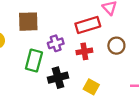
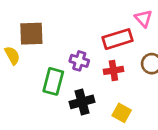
brown square: (28, 22) -> (31, 34), moved
purple cross: (56, 43) -> (79, 61), turned 35

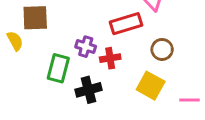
red cross: (113, 70) -> (110, 58), moved
yellow square: (122, 113) -> (151, 86), moved, size x1.4

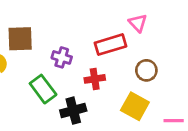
purple cross: (86, 47) -> (62, 57), moved
green rectangle: (58, 68) -> (43, 89), turned -52

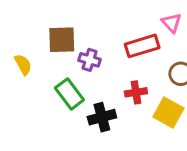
brown square: (20, 39) -> (62, 40), moved
red cross: (95, 79) -> (136, 92), moved

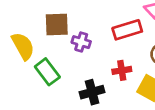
yellow semicircle: (23, 65) -> (23, 46), size x1.5
green rectangle: (69, 94) -> (47, 72), moved

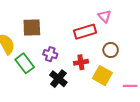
purple cross: (81, 42) -> (50, 54), moved
black cross: (92, 92) -> (58, 79), turned -36

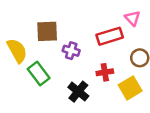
purple cross: (50, 54) -> (71, 51), moved
yellow square: (102, 76) -> (130, 88), turned 30

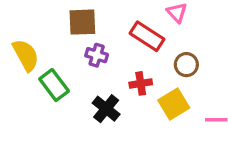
brown square: (47, 31) -> (82, 22), moved
red rectangle: (110, 36) -> (147, 36), turned 50

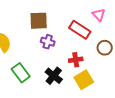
green rectangle: (54, 85) -> (21, 73), moved
yellow square: (174, 104) -> (84, 80), moved

